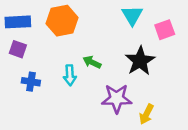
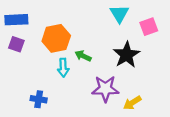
orange hexagon: (62, 21) -> (56, 38), moved
blue cross: (31, 82) -> (39, 99), moved
yellow arrow: (146, 114) -> (132, 103), turned 30

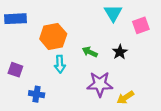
purple square: (16, 44) -> (15, 70), moved
black star: (126, 55) -> (120, 52), size x0.6
green arrow: (83, 56) -> (90, 52), moved

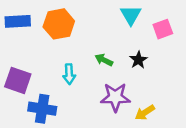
orange hexagon: (53, 36) -> (59, 24), moved
purple square: (15, 70) -> (18, 80), size x1.5
blue cross: (37, 94) -> (42, 109), size x1.5

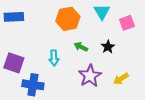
orange hexagon: (59, 24) -> (68, 19), moved
purple star: (115, 97) -> (90, 76), turned -30
yellow arrow: (145, 113) -> (121, 79), moved

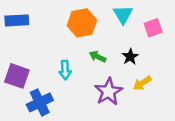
yellow arrow: (121, 79) -> (142, 83), moved
blue cross: (33, 85) -> (40, 102), turned -35

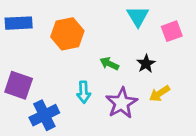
orange hexagon: (82, 23) -> (67, 34), moved
cyan arrow: (65, 70) -> (84, 92), moved

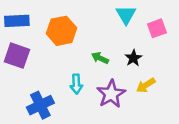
purple square: (19, 85) -> (17, 56), moved

